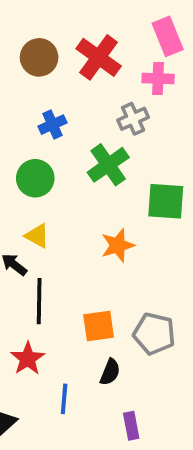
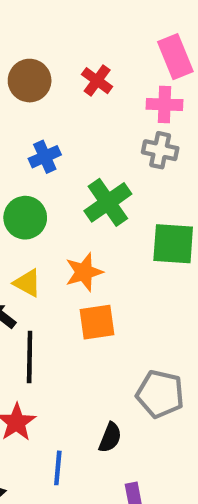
red cross: (99, 57) -> (97, 81), size x0.6
gray cross: (133, 119) -> (160, 150), moved, turned 36
orange star: (118, 245) -> (84, 272), moved
orange square: (99, 326) -> (97, 322), moved

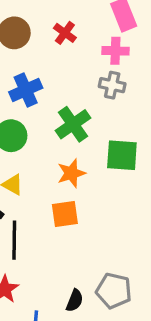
blue cross: (45, 157) -> (26, 90), size x1.4
orange star: (84, 272) -> (71, 173), moved
gray pentagon: (160, 394) -> (114, 291), moved

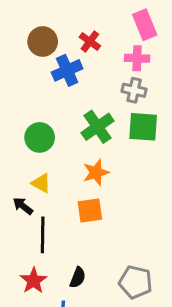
blue cross: (26, 90) -> (67, 70), moved
green square: (122, 155) -> (143, 127), moved
black semicircle: (75, 301) -> (78, 278), moved

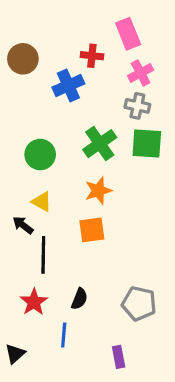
pink rectangle: (145, 25) -> (128, 34), moved
brown circle: (43, 41) -> (23, 59), moved
red cross: (90, 41) -> (92, 56), turned -30
pink cross: (137, 58) -> (141, 73), turned -30

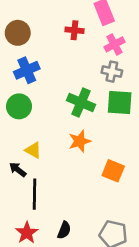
blue cross: (68, 85) -> (27, 70), moved
green cross: (100, 144) -> (81, 103), turned -32
green circle: (40, 155) -> (19, 106), moved
orange square: (92, 230) -> (113, 171), moved, turned 30

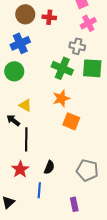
red cross: (74, 30) -> (49, 17), moved
brown circle: (18, 33) -> (25, 14), moved
gray cross: (112, 72) -> (77, 46), moved
orange square: (113, 171) -> (71, 121), moved

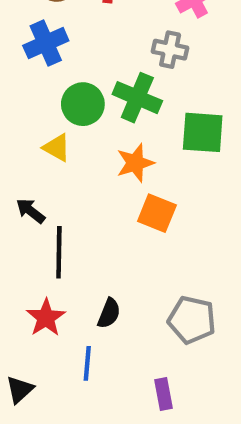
green square: (92, 68) -> (203, 132), moved
green circle: (14, 71) -> (83, 104), moved
yellow triangle: (25, 105) -> (57, 148), moved

